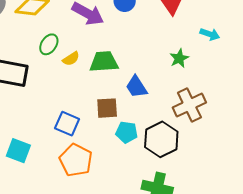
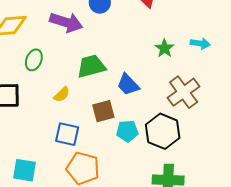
cyan arrow: (210, 34) -> (200, 43), moved
yellow semicircle: (71, 59) -> (62, 94), moved

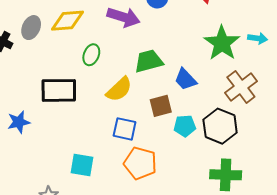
green star: (164, 48) -> (222, 43), size x1.8
yellow semicircle: (62, 94) -> (119, 89), size x1.6

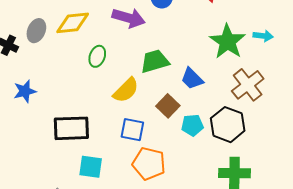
black rectangle: (59, 90) -> (71, 128), moved
brown square: (161, 106) -> (168, 106), turned -30
blue star: (19, 122) -> (25, 91), moved

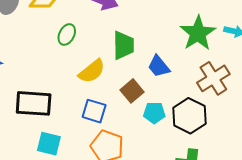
green trapezoid: (155, 61) -> (123, 45), turned 100

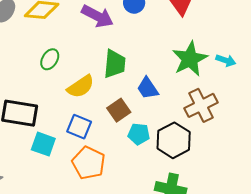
green ellipse: (67, 34) -> (50, 59), moved
cyan square: (49, 144) -> (43, 144), moved

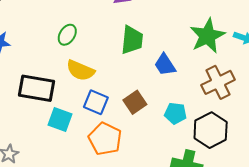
yellow semicircle: (81, 87) -> (80, 70), moved, turned 56
brown square: (119, 110) -> (135, 102), moved
cyan pentagon: (139, 134) -> (175, 113), moved
black hexagon: (174, 140) -> (211, 130), moved

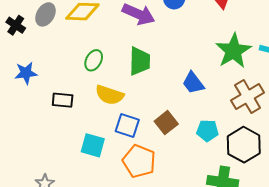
green trapezoid: (132, 40) -> (140, 61), moved
black rectangle: (36, 88) -> (63, 100), moved, size x0.6

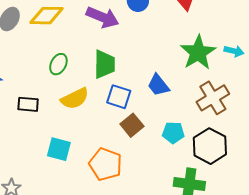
yellow semicircle: (109, 95) -> (75, 98), turned -44
blue square: (127, 125) -> (119, 97), moved

